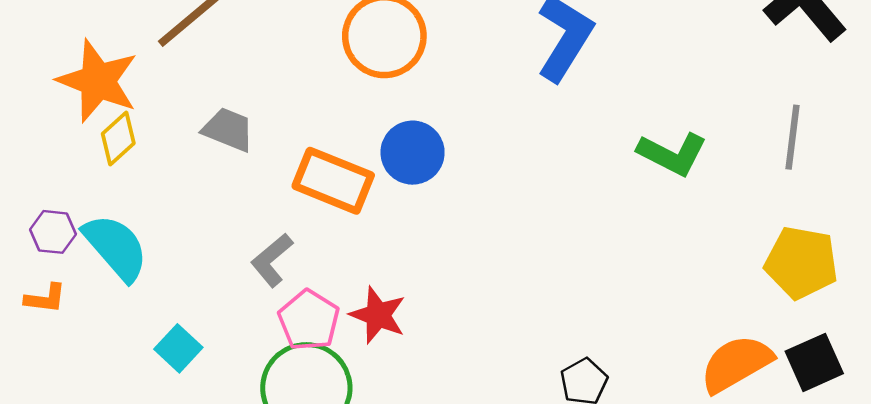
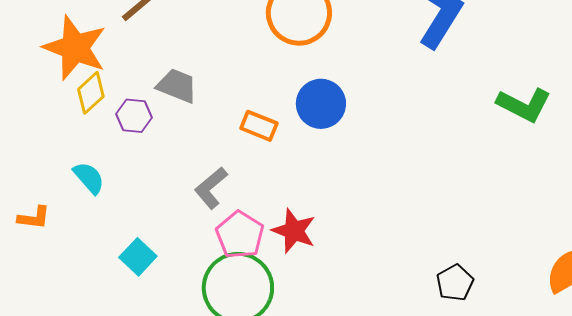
orange rectangle: (333, 181) -> (259, 126), size x0.6
purple hexagon: (53, 232) -> (134, 116), moved
cyan semicircle: (116, 247) -> (89, 178), size x0.6

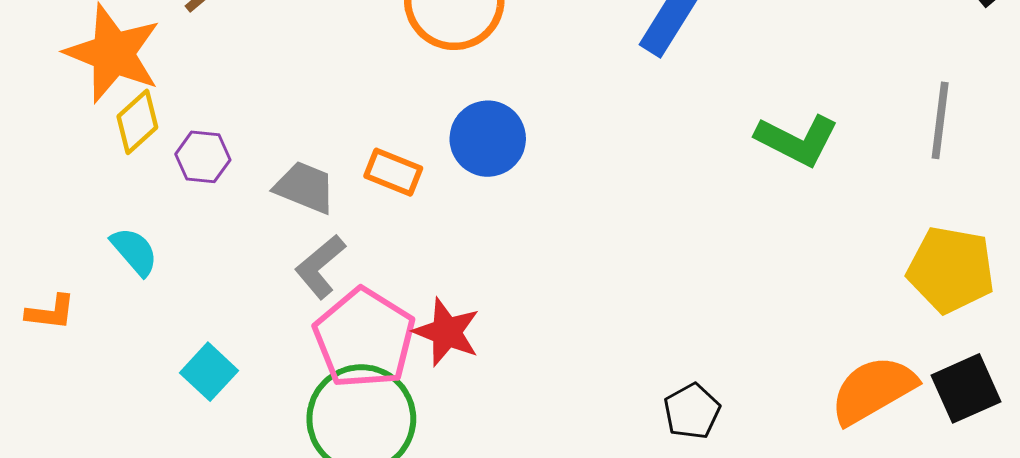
gray trapezoid: (177, 86) -> (305, 187), moved
pink pentagon: (240, 235) -> (364, 338), size x1.4

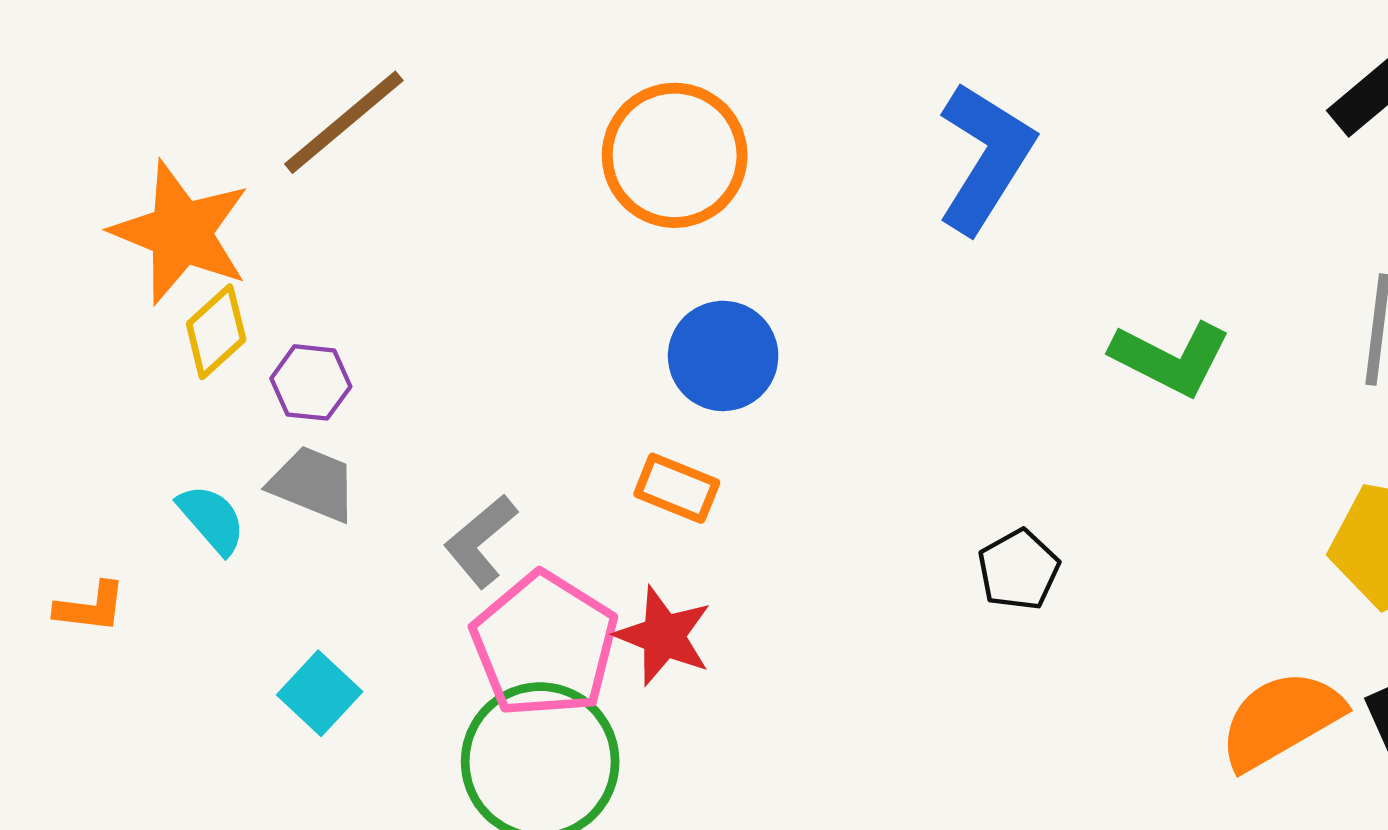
orange rectangle: (393, 172) -> (677, 488), moved
gray trapezoid: (305, 187) -> (313, 484), moved
black pentagon: (692, 411) -> (1018, 570), moved

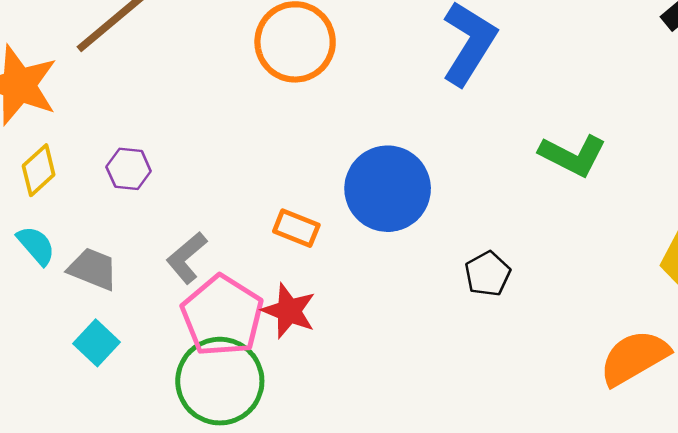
yellow diamond: (216, 332) -> (39, 170), moved
blue circle: (723, 356) -> (388, 189), moved, size x1.4
purple hexagon: (311, 382) -> (129, 169), moved
gray trapezoid: (313, 484) -> (93, 269), moved

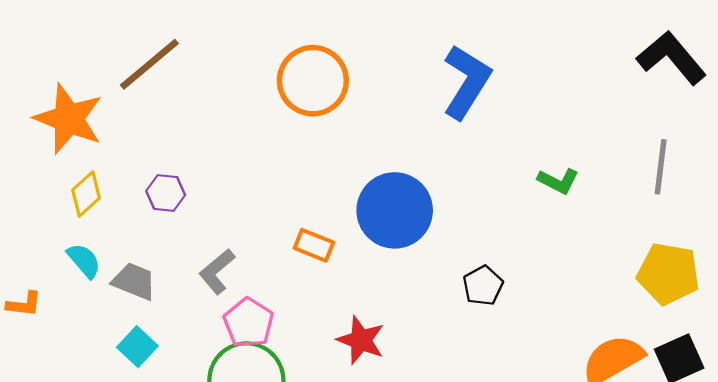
green L-shape: (573, 155) -> (558, 181), size x0.7
red star: (289, 311) -> (361, 340), moved
pink pentagon: (222, 316) -> (249, 323), size x0.7

